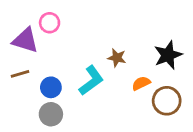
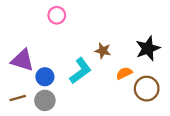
pink circle: (50, 23) -> (57, 15), moved
purple triangle: (25, 40) -> (22, 60), moved
brown line: (20, 74) -> (18, 98), moved

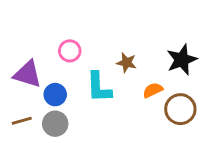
pink circle: (57, 15) -> (70, 51), moved
cyan L-shape: (80, 71) -> (99, 87), turned 124

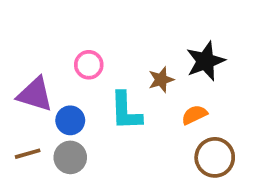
black star: (182, 60) -> (205, 61), moved
brown star: (127, 63) -> (161, 80), turned -30
brown circle: (180, 109) -> (215, 157), moved

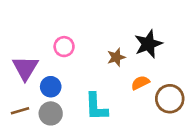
purple triangle: (35, 94) -> (25, 68), turned 44
cyan L-shape: (126, 111) -> (96, 107), moved
brown circle: (215, 157) -> (170, 99), moved

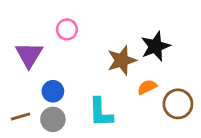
pink circle: (64, 47) -> (67, 29), moved
brown star: (116, 57) -> (122, 60), size x1.5
purple triangle: (25, 68) -> (29, 55), moved

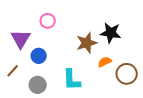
black star: (155, 46) -> (111, 33), turned 30
blue circle: (53, 91) -> (39, 56), moved
brown line: (21, 117) -> (13, 71), moved, turned -32

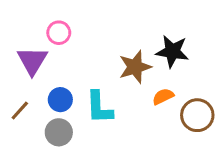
pink circle: (48, 21) -> (59, 33), moved
blue circle: (39, 56) -> (60, 100), moved
cyan L-shape: (72, 80) -> (99, 107), moved

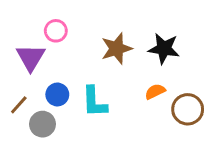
brown star: (135, 67) -> (117, 49), moved
gray circle: (59, 132) -> (42, 124), moved

